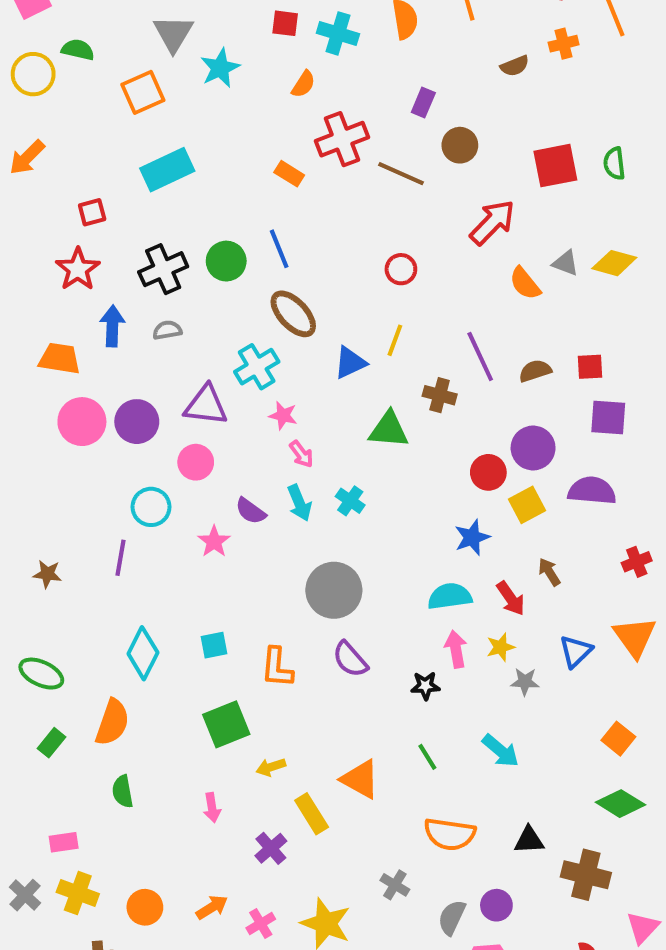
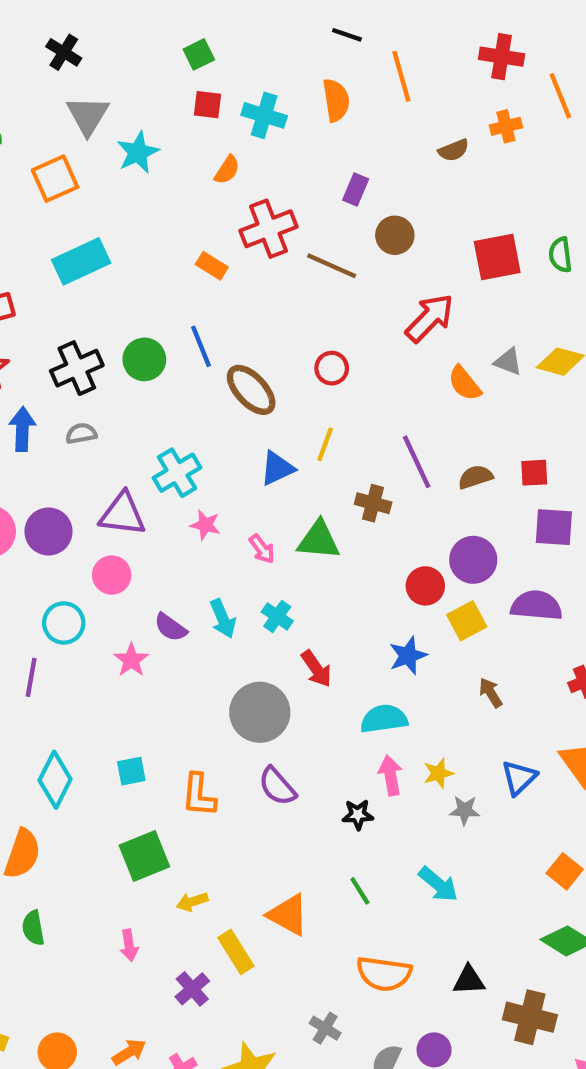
brown ellipse: (293, 314) -> (251, 390), moved
pink arrow: (301, 454) -> (262, 549), moved
red arrow: (511, 598) -> (316, 669), moved

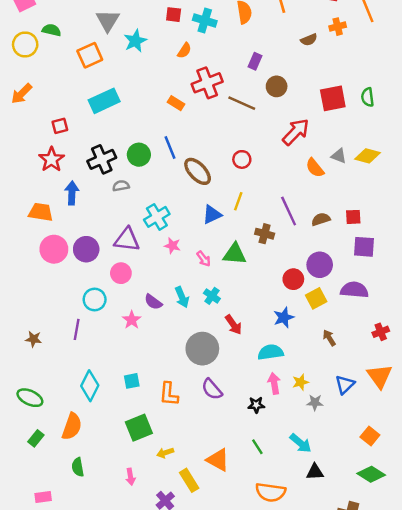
gray semicircle: (81, 433) -> (121, 186), moved
black triangle: (469, 980) -> (315, 472), moved

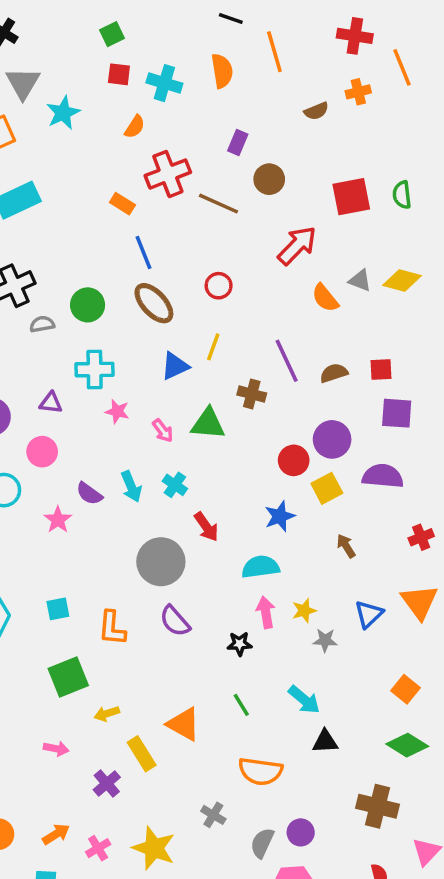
blue line: (170, 147) -> (143, 253), moved
green circle: (139, 155) -> (88, 305), moved
cyan cross: (157, 217) -> (95, 370), turned 30
purple triangle: (127, 240) -> (51, 403), size x0.6
pink arrow: (130, 477) -> (56, 749), turned -70

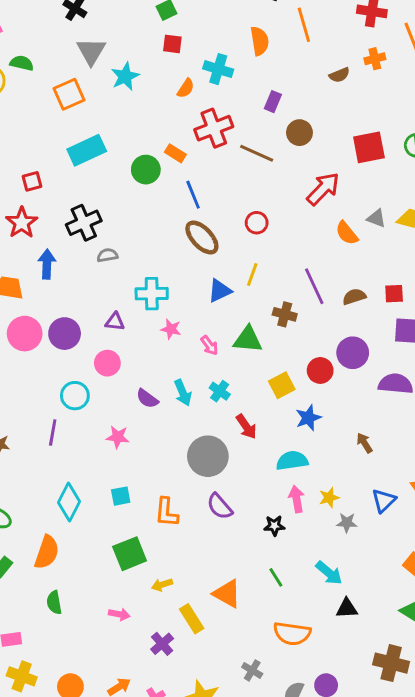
cyan cross: (164, 83) -> (218, 69), moved
green circle: (88, 305) -> (146, 170), moved
yellow square: (327, 488) -> (282, 385), moved
pink star: (58, 520) -> (118, 437), moved, turned -30

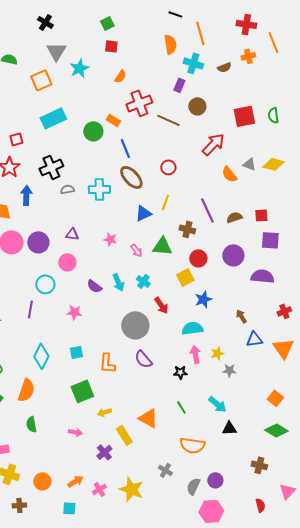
cyan cross: (218, 69) -> (193, 63), moved
cyan cross: (152, 294) -> (99, 189), moved
red circle: (320, 370) -> (198, 258), moved
blue triangle: (384, 501) -> (254, 339), moved, turned 36
brown cross: (391, 663) -> (259, 465), size x0.7

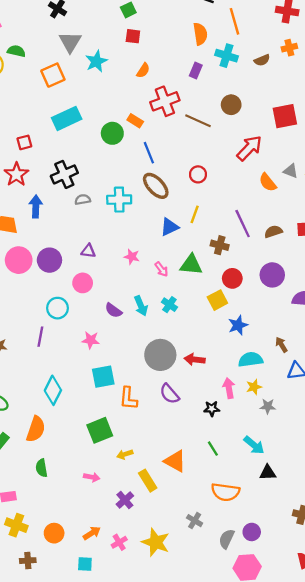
purple rectangle: (179, 85) -> (196, 70), moved
red arrow: (161, 305) -> (195, 359), moved, turned 132
cyan semicircle: (192, 328) -> (251, 359), moved
cyan square: (76, 352) -> (103, 377), moved, size x1.5

